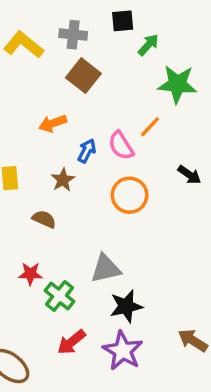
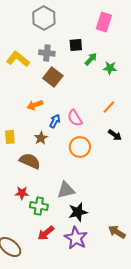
green star: (177, 84) -> (110, 68), moved, size x0.6
orange line: (150, 127) -> (109, 107), moved
brown semicircle: (44, 219) -> (30, 161), size x1.5
green cross: (59, 296) -> (39, 206), turned -30

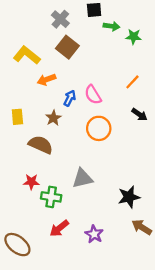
gray cross: (47, 53) -> (60, 19), turned 35
yellow L-shape: (18, 59) -> (27, 55), moved
green arrow: (91, 59) -> (112, 26), turned 56
black star: (78, 212) -> (129, 197), moved
purple star: (76, 238) -> (94, 234), size x0.7

